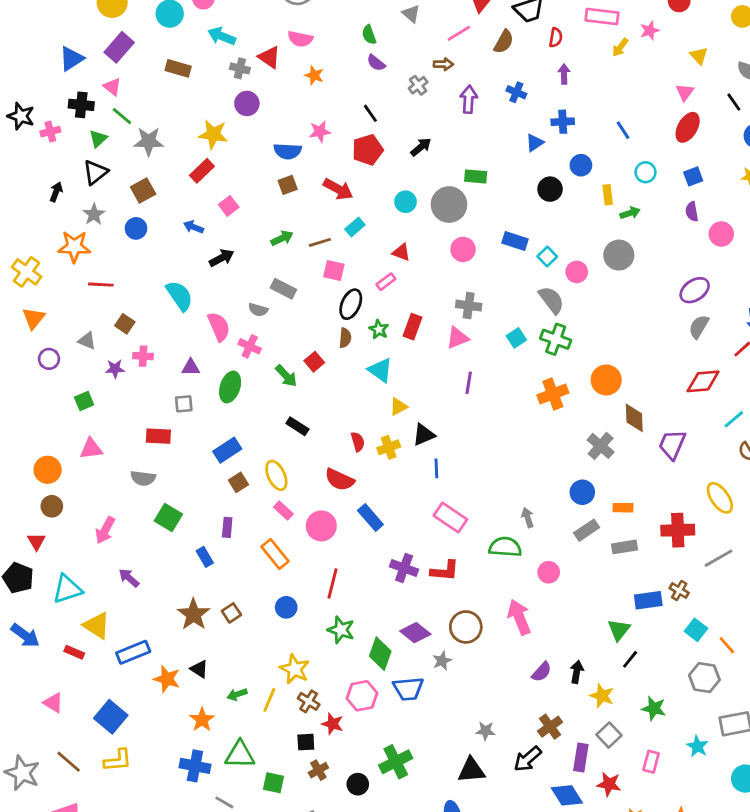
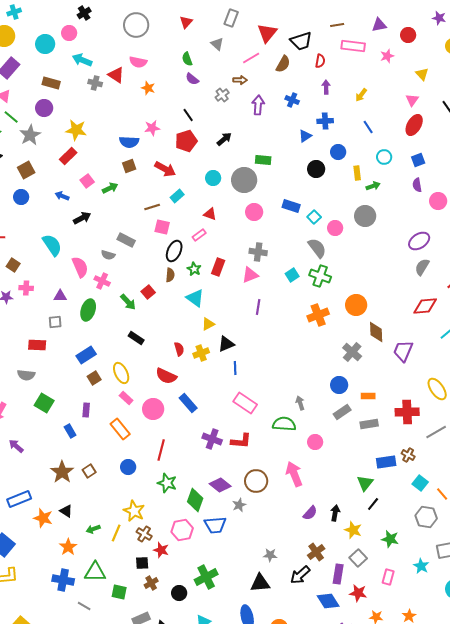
yellow arrow: (620, 47) -> (361, 95), moved
purple circle: (247, 103) -> (44, 108), moved
gray star: (149, 141) -> (30, 135), turned -30
green arrow: (282, 238) -> (110, 188), moved

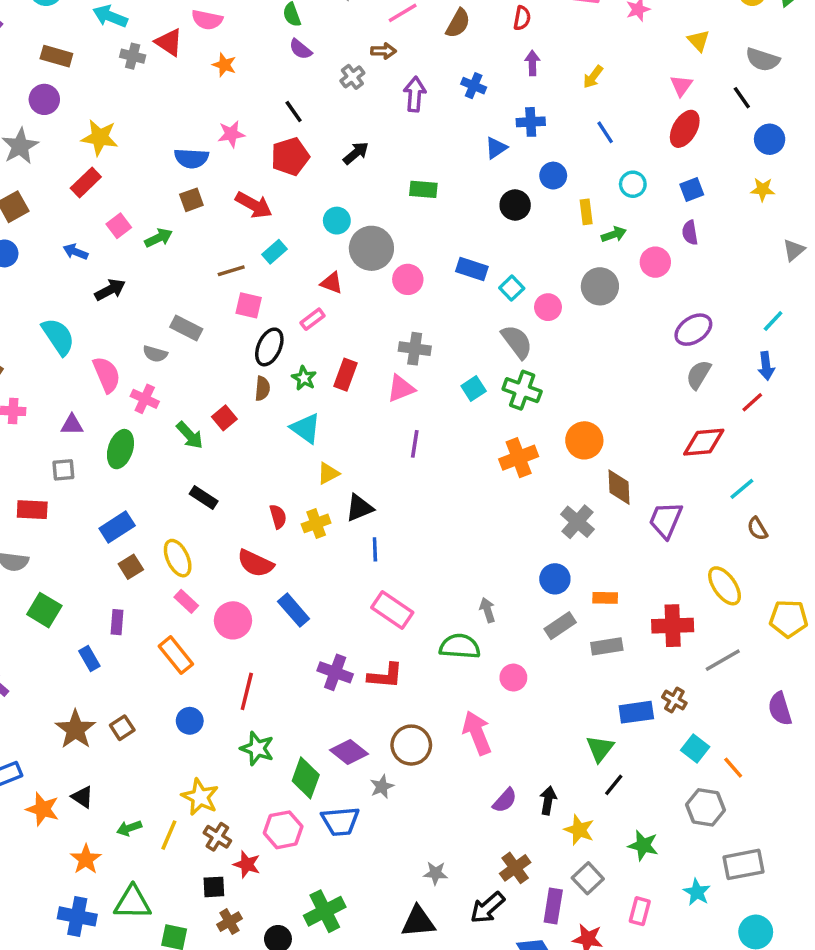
gray circle: (244, 180) -> (371, 248), moved
pink circle: (438, 201) -> (655, 262), moved

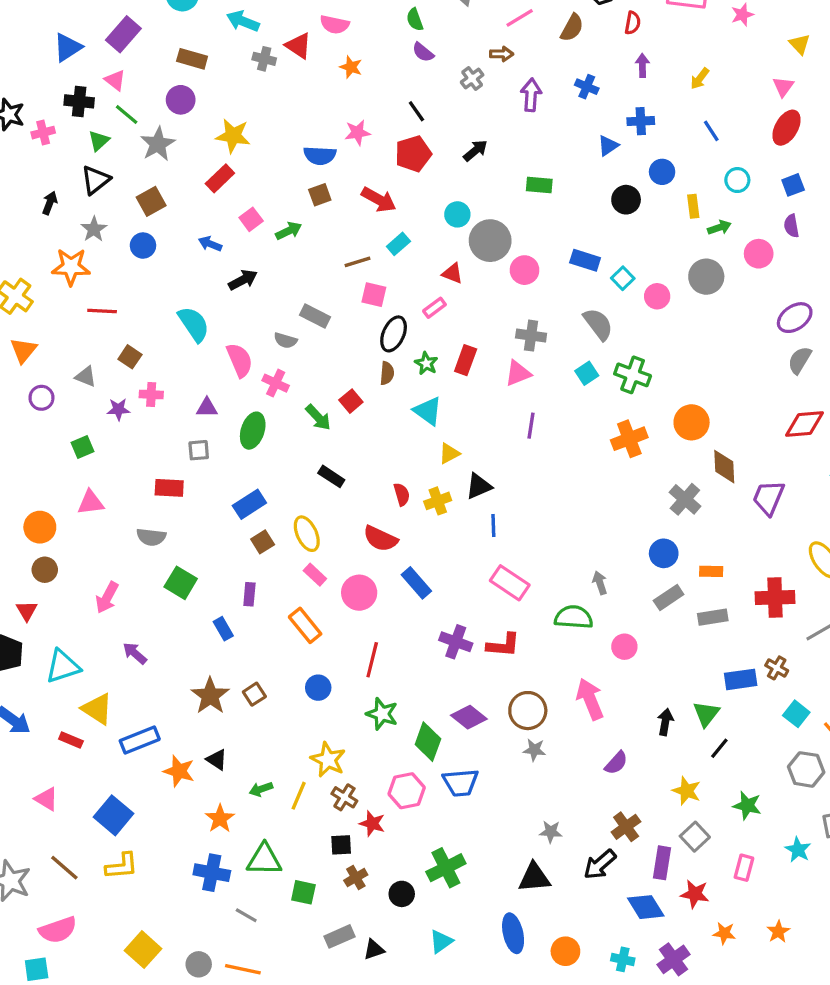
gray semicircle: (517, 342) -> (598, 324), moved
gray star: (382, 787) -> (534, 750), moved, turned 30
black arrow: (548, 800) -> (665, 722), moved

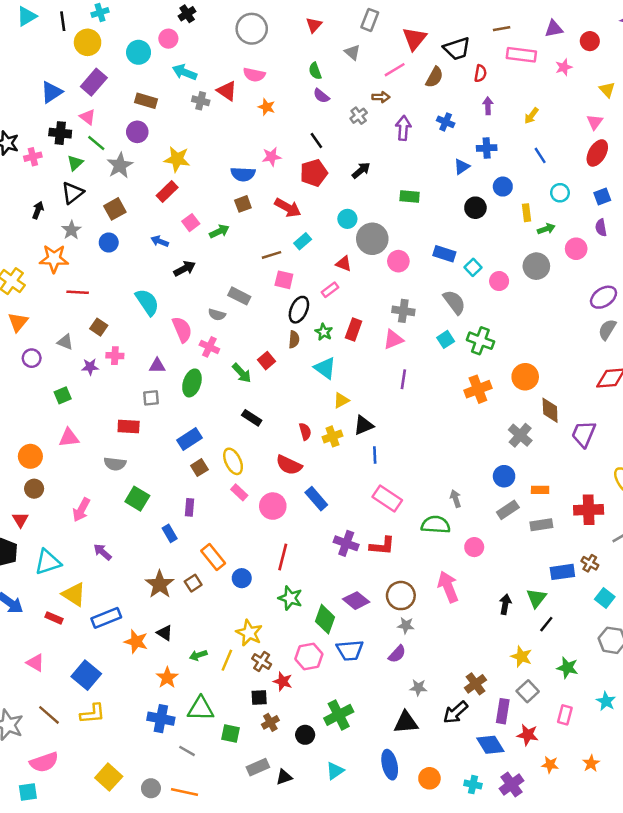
orange rectangle: (305, 625) -> (213, 557), moved
purple semicircle: (616, 763) -> (397, 654), moved

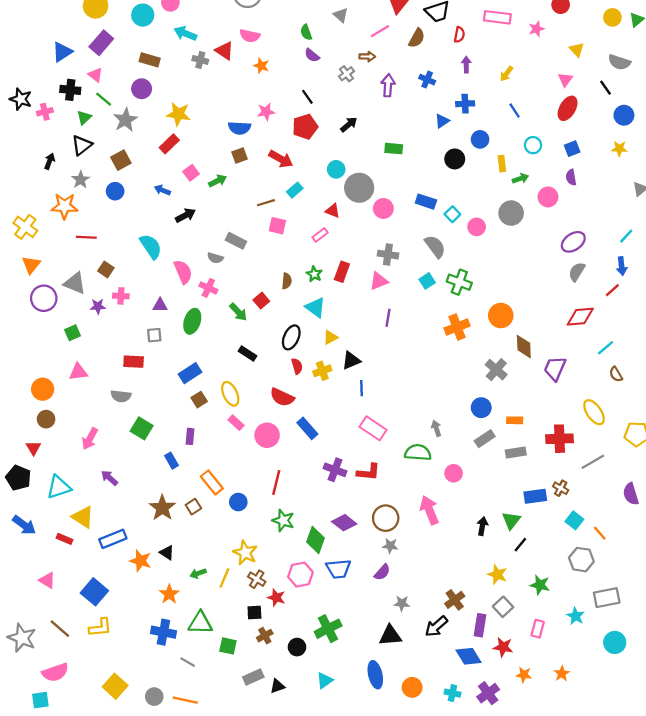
black ellipse: (299, 310) -> (291, 337), moved
gray triangle: (65, 342) -> (75, 283), size x1.5
purple circle: (32, 358) -> (44, 298), size x1.5

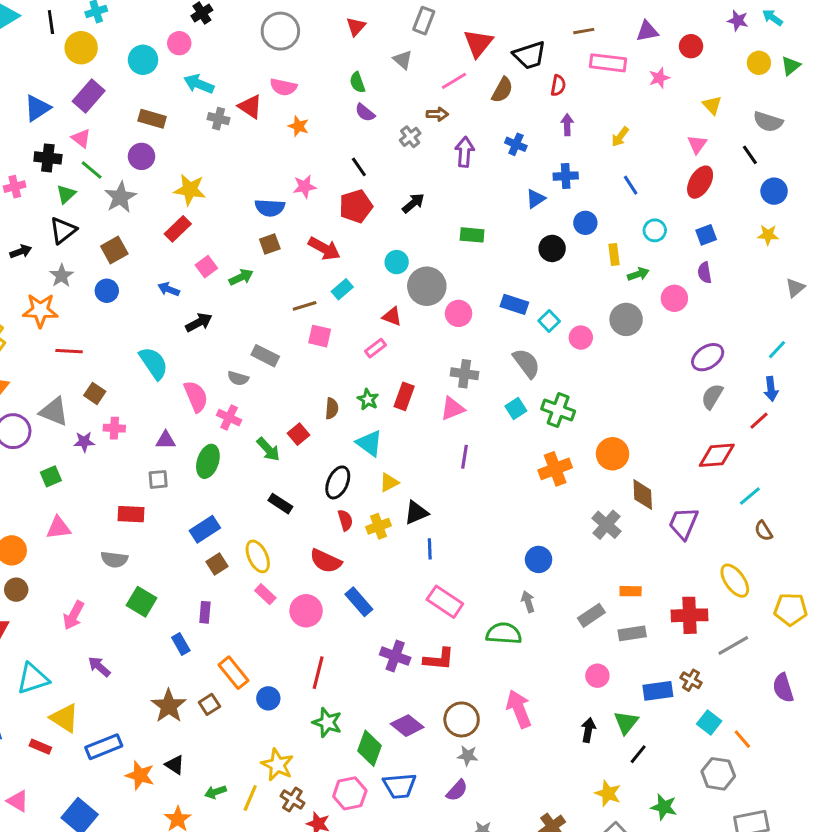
black arrow: (49, 161) -> (21, 251), turned 49
blue circle: (481, 408) -> (539, 559), moved
pink circle: (454, 473) -> (597, 676), moved

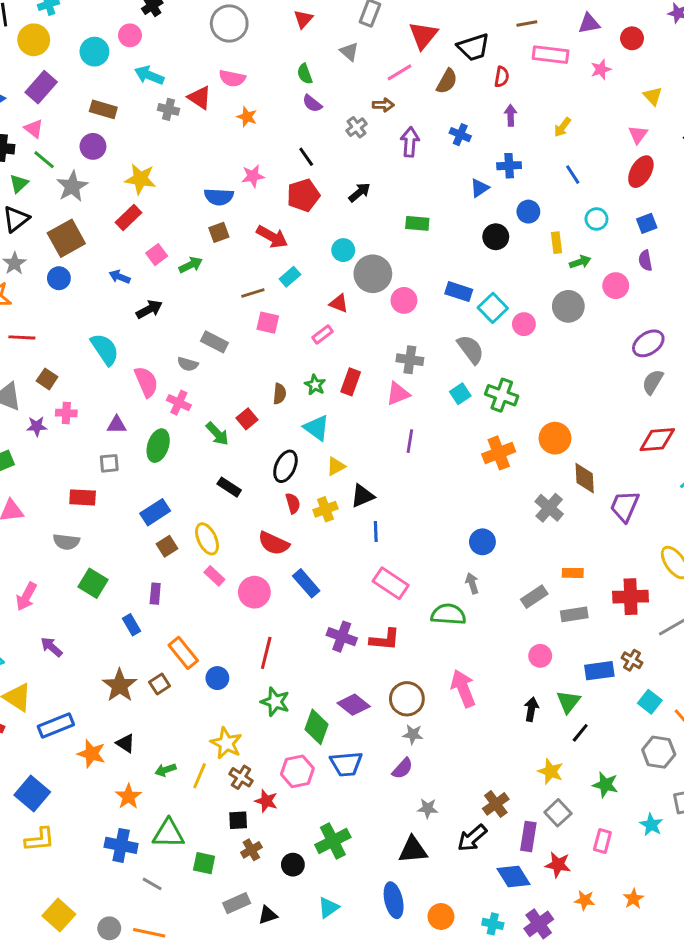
brown square: (114, 250) -> (66, 238), size x1.4
cyan square: (549, 321) -> (493, 308), size x1.4

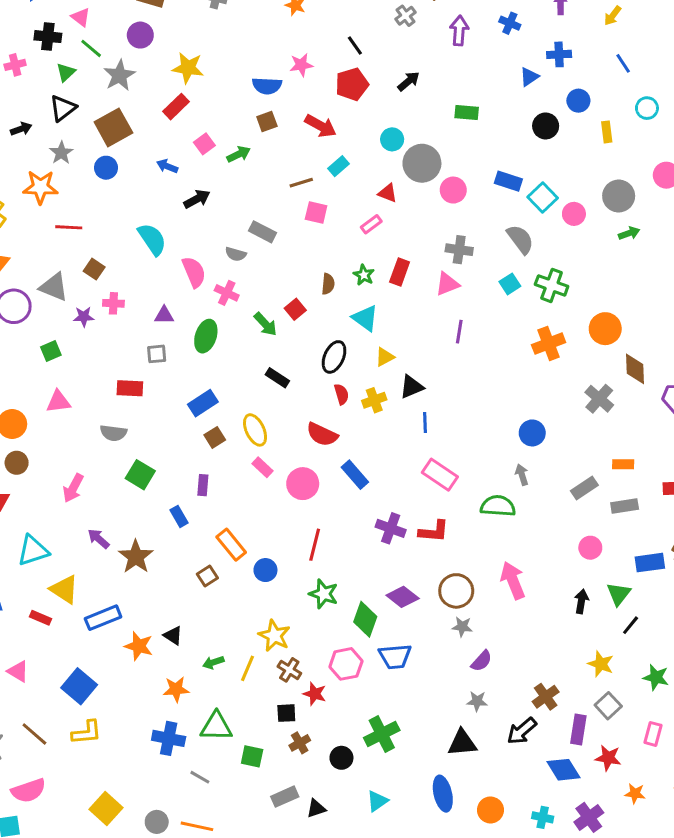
green arrow: (580, 262) -> (629, 233), moved
brown star: (120, 685) -> (136, 557), moved
purple semicircle: (402, 768) -> (482, 661), moved
orange star: (128, 797) -> (176, 689), turned 30

